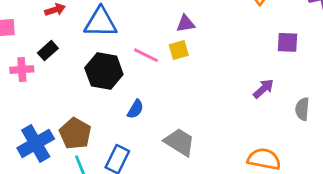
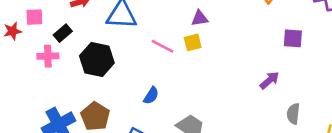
black rectangle: (48, 51) -> (63, 33), moved
black hexagon: (104, 71) -> (97, 59), moved
gray semicircle: (302, 109) -> (293, 114), moved

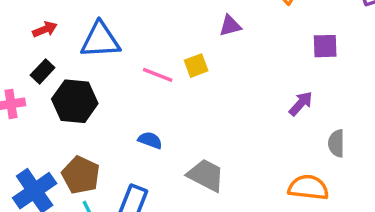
purple triangle: (200, 18) -> (230, 26), moved
black rectangle: (63, 33) -> (43, 71), moved
blue semicircle: (151, 96) -> (150, 140), turned -96

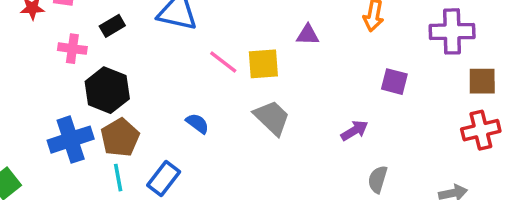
yellow square: (196, 66) -> (263, 64), size x1.4
black hexagon: (75, 101) -> (107, 90), moved
gray trapezoid: (206, 175) -> (272, 118), moved

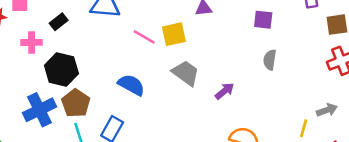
purple square: (394, 82) -> (263, 20), moved
blue semicircle: (197, 123) -> (131, 85), size x1.5
purple arrow: (354, 131) -> (225, 91), moved
gray semicircle: (378, 179) -> (270, 60), moved

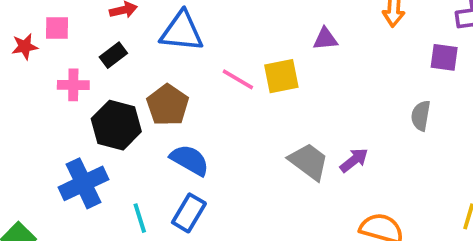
purple square: (263, 20) -> (444, 57), moved
gray trapezoid: (186, 73) -> (309, 162), moved
blue semicircle: (131, 85) -> (190, 160), moved
brown pentagon: (76, 103) -> (168, 105), moved

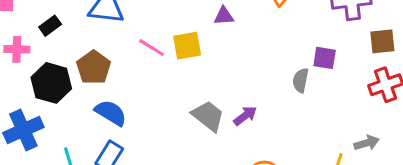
purple square: (444, 57) -> (325, 58), moved

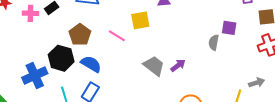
pink line: (152, 48) -> (117, 36), moved
pink cross: (17, 49) -> (30, 13), moved
black hexagon: (51, 83) -> (61, 58), moved

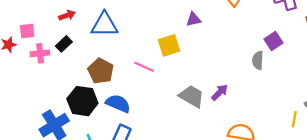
purple square: (229, 28) -> (274, 41), turned -35

